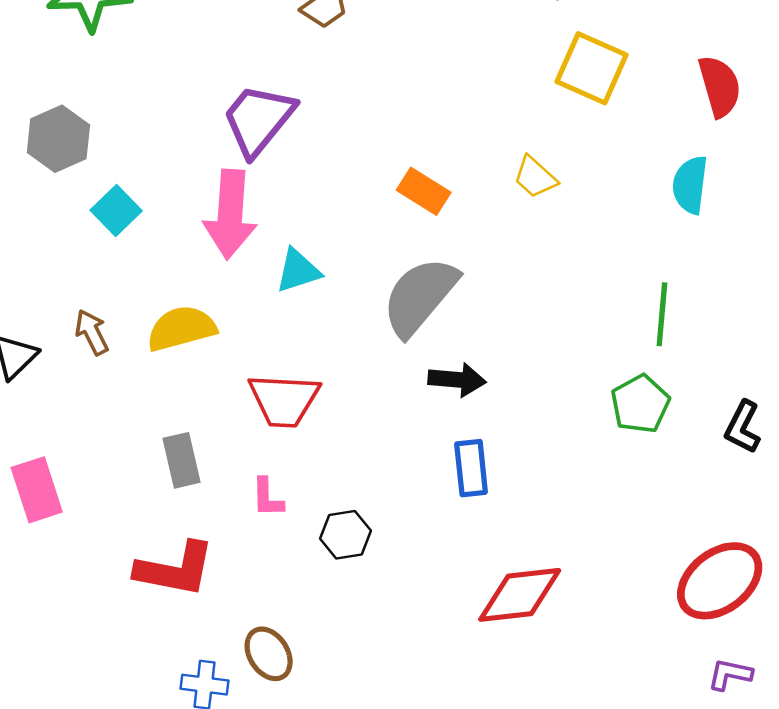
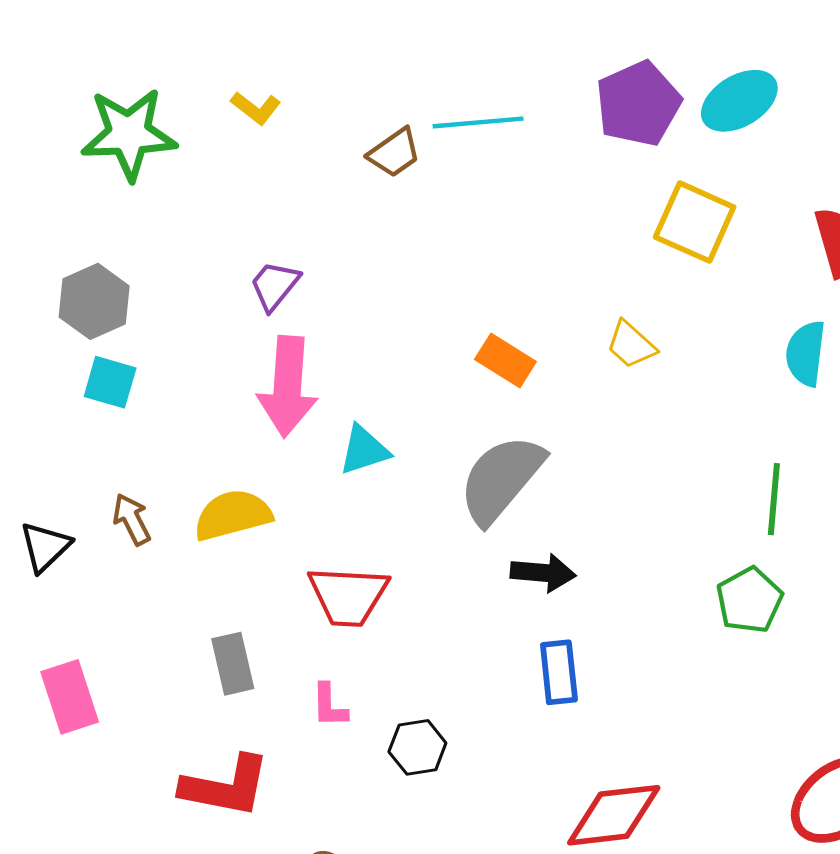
purple trapezoid: (258, 120) -> (275, 286), moved, size x0.6
cyan square: (116, 210) -> (110, 382), moved, turned -30

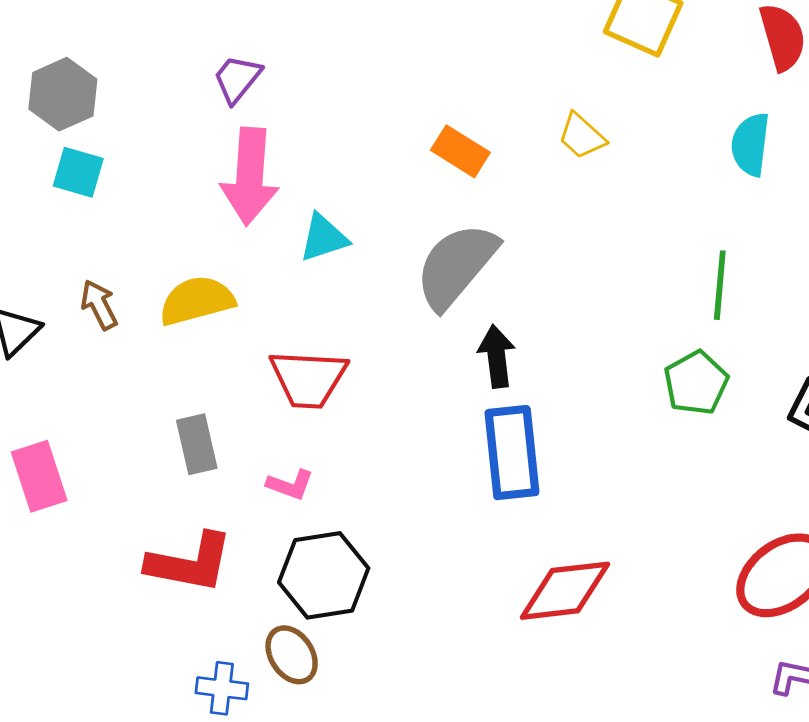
black arrow: (543, 573) -> (497, 356), turned -102
blue rectangle: (559, 672) -> (512, 453), size x1.5
pink L-shape: (329, 706) -> (290, 485), turned -69
black hexagon: (417, 747) -> (324, 575), moved, size x1.6

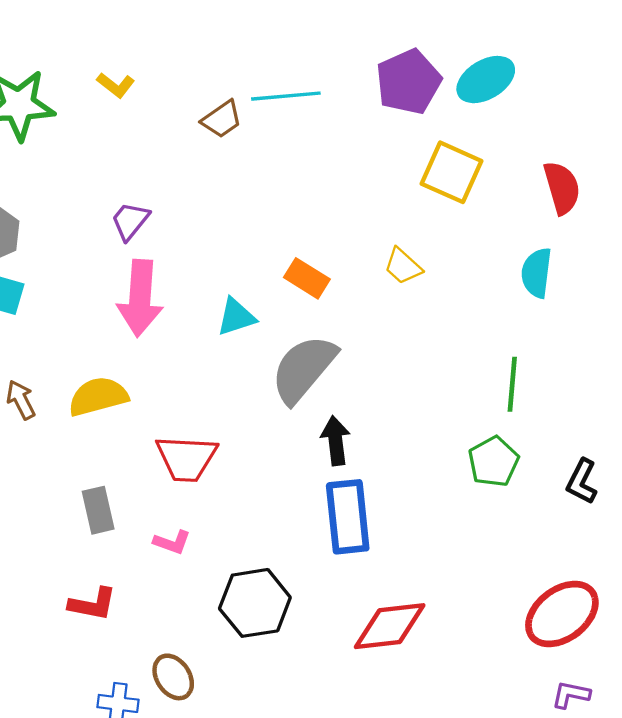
cyan triangle: (324, 238) -> (236, 317), moved
red L-shape: (190, 563) -> (93, 604), size x0.7
black hexagon: (324, 575) -> (255, 603), moved

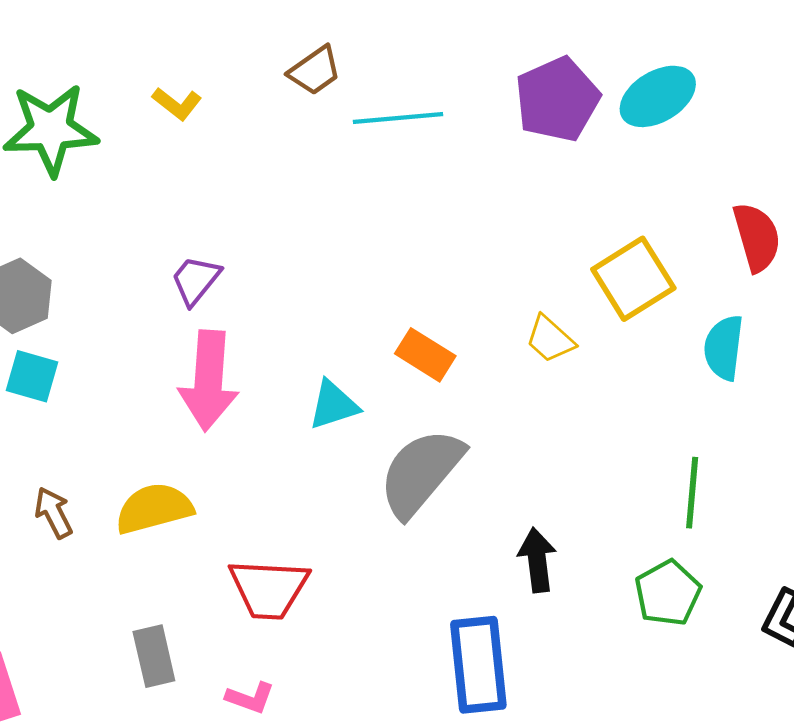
brown trapezoid: (222, 119) -> (315, 71), moved
yellow square: (451, 172) -> (633, 279), moved, turned 34
black arrow: (336, 441) -> (537, 560), moved

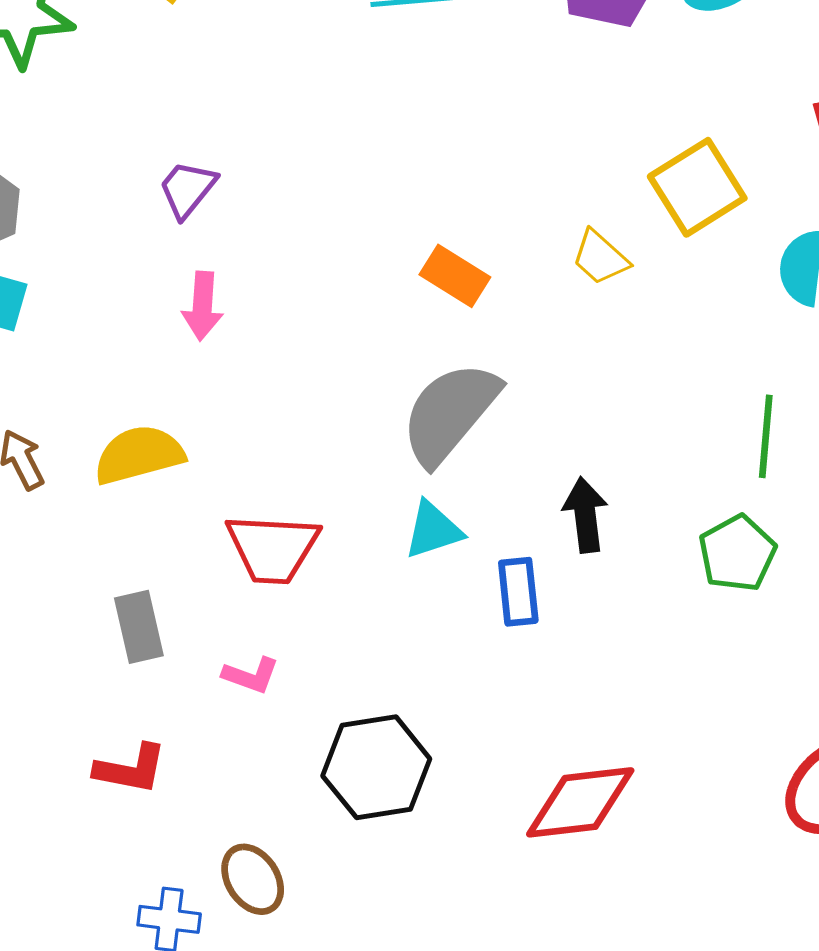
pink arrow: (209, 381) -> (202, 306), size x0.6
cyan triangle: (333, 405) -> (433, 530), moved
blue rectangle: (478, 665) -> (518, 592), moved, size x0.6

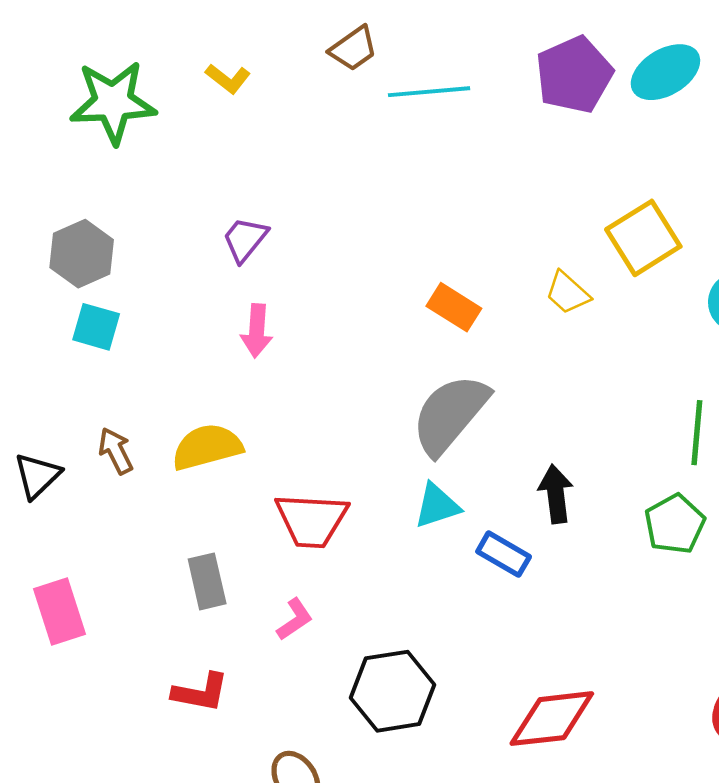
blue rectangle: (518, 592) -> (504, 554), turned -54
pink L-shape: (251, 675) -> (295, 619), turned -54

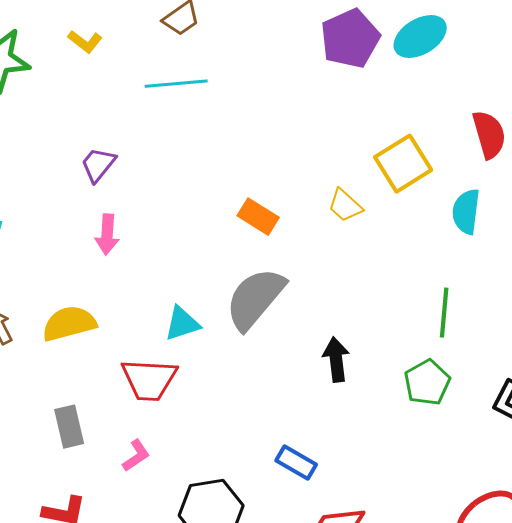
cyan line: (429, 92) -> (176, 84), moved
cyan triangle: (437, 506) -> (182, 324), moved
blue rectangle: (504, 554) -> (296, 463), moved

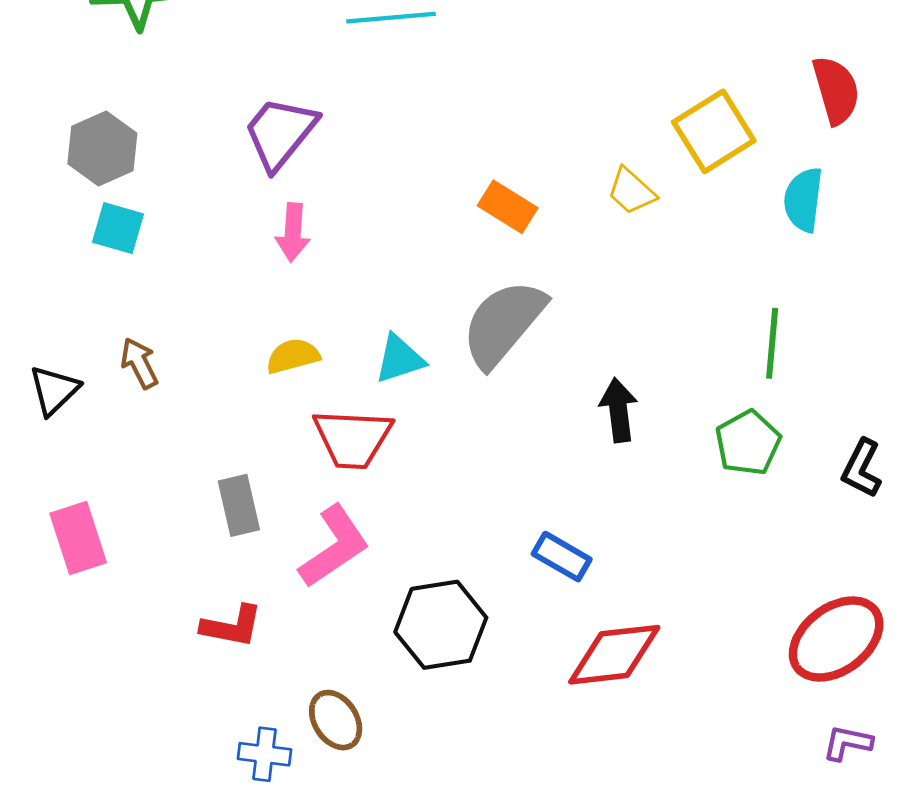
purple trapezoid: (98, 165) -> (280, 133), size x1.5
yellow semicircle: (69, 324) -> (293, 356), moved, size x0.7
pink L-shape: (136, 456) -> (334, 547), size x1.8

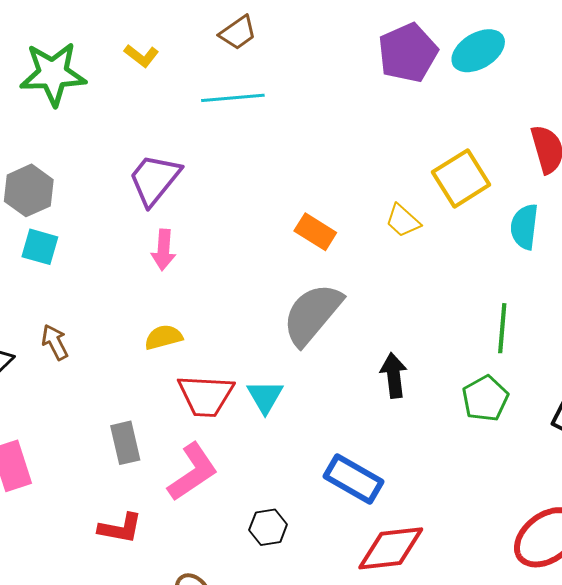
cyan triangle: (400, 359) -> (265, 397), moved, turned -42
blue rectangle: (562, 557) -> (354, 479), size x1.4
black hexagon: (441, 625) -> (268, 527), size x0.6

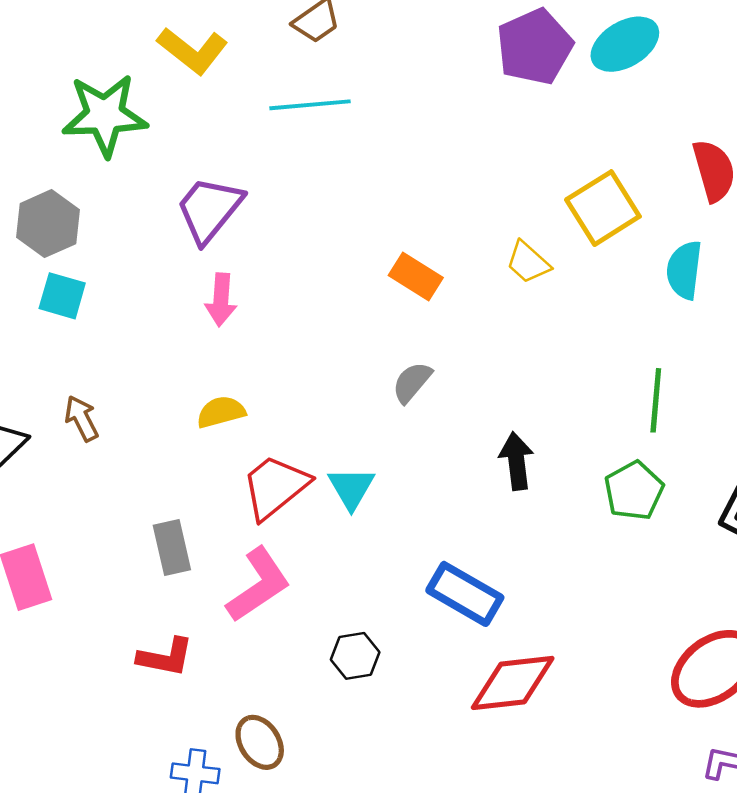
yellow L-shape: (141, 56) -> (193, 51), size x1.6
green star: (53, 74) -> (105, 115), moved
gray semicircle: (312, 314) -> (412, 382), size x0.5
red trapezoid: (206, 396) -> (275, 487), turned 138

